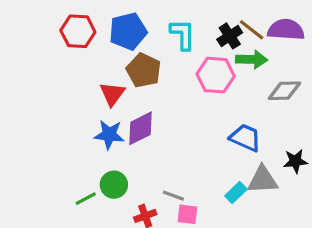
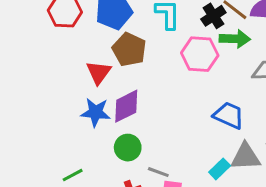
green circle: (114, 185) -> (128, 148), moved

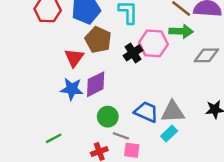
black cross: (213, 16) -> (133, 53), moved
blue trapezoid: (229, 115) -> (146, 112), moved
green circle: (128, 148) -> (108, 117), moved
gray triangle: (246, 157) -> (173, 112), moved

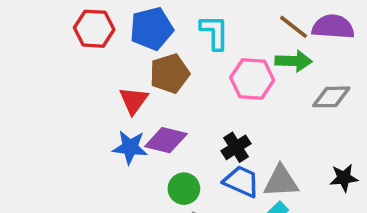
brown pentagon: (98, 40) -> (170, 74), turned 30
black cross: (133, 53) -> (236, 147), moved
purple diamond: (96, 84) -> (166, 140), turned 40

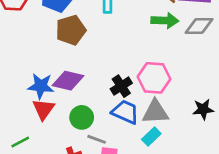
pink hexagon: (252, 79) -> (154, 78), moved
gray diamond: (331, 97) -> (199, 26), moved
red triangle: (134, 101) -> (43, 109), moved

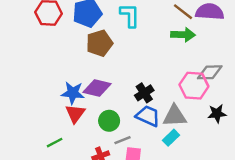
gray diamond: (199, 26) -> (210, 72), moved
pink hexagon: (154, 78) -> (194, 86), moved
gray line: (97, 139) -> (122, 140), turned -42

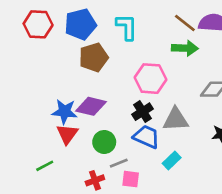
pink hexagon: (194, 86) -> (150, 79), moved
gray triangle: (175, 116) -> (176, 120), moved

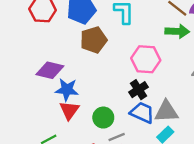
purple diamond: (91, 106) -> (50, 70), moved
gray triangle: (176, 120) -> (166, 111), moved

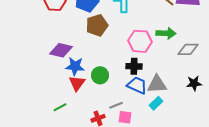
green arrow: (177, 31) -> (166, 33), moved
black cross: (138, 90) -> (134, 66), turned 35
green circle: (103, 118) -> (100, 75), moved

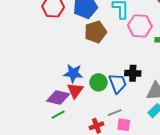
pink hexagon: (140, 41) -> (140, 26), moved
purple diamond: (61, 50) -> (58, 97), moved
blue trapezoid: (137, 85) -> (118, 83), moved, turned 45

